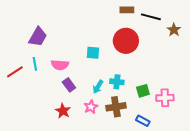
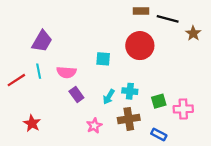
pink star: (91, 107) -> (94, 126), moved
red star: (63, 111) -> (32, 123), moved

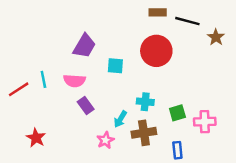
purple trapezoid: (42, 41) -> (84, 46), moved
cyan arrow: (109, 97) -> (120, 119), moved
blue rectangle: (159, 135) -> (177, 150), turned 56

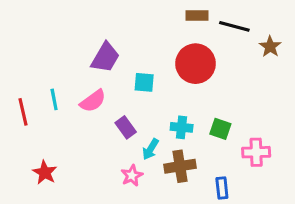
pink semicircle: (74, 81) -> (93, 101), turned -40
red line: (19, 89) -> (23, 112), turned -70
purple rectangle: (86, 105) -> (126, 127), moved
green square: (177, 113) -> (220, 129), moved, turned 35

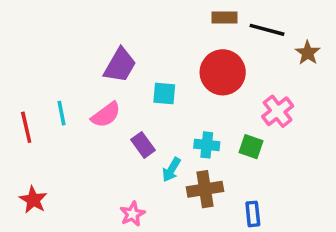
pink cross: (256, 152) -> (278, 111), moved, turned -36
red star: (45, 172) -> (33, 200), moved
pink star: (132, 176) -> (132, 214), moved

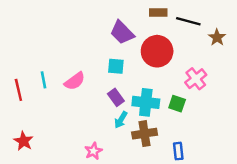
purple trapezoid: (120, 65) -> (122, 32), moved, turned 105
purple rectangle: (143, 145) -> (116, 97), moved
cyan cross: (207, 145) -> (146, 102), size x1.5

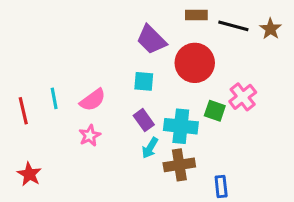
brown star: (217, 37) -> (270, 29), moved
green square: (177, 104) -> (215, 111), moved
pink star: (93, 151) -> (90, 135), moved

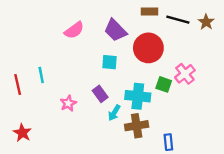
pink semicircle: (93, 100) -> (74, 30), moved
purple rectangle: (144, 120) -> (100, 94), moved

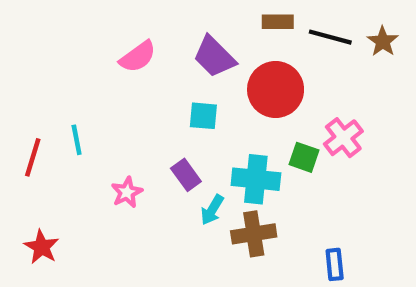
red line: (18, 84) -> (33, 157), turned 30
blue rectangle: (168, 142) -> (335, 264), moved

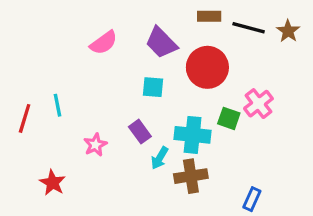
red star: (42, 247) -> (53, 183), moved
blue rectangle: (335, 264) -> (252, 199), turned 30

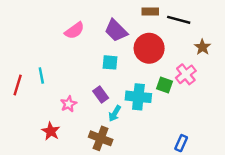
brown star: (288, 31) -> (202, 47), moved
brown cross: (191, 176) -> (101, 138), moved, turned 30
red star: (53, 183) -> (51, 131), moved

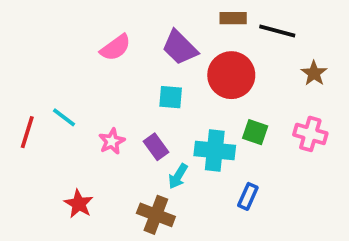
pink cross: (186, 74) -> (310, 134), moved, turned -36
cyan line: (41, 76) -> (64, 117), turned -42
pink star: (69, 104) -> (112, 141), moved
blue rectangle: (181, 143) -> (248, 196), moved

